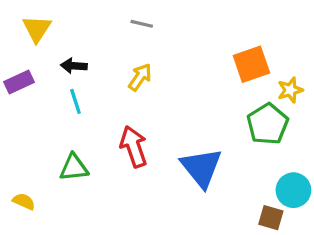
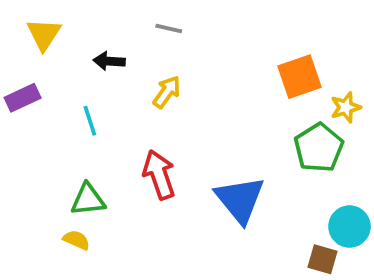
black arrow: (74, 66) -> (109, 61), moved
yellow semicircle: (24, 201) -> (76, 240), moved

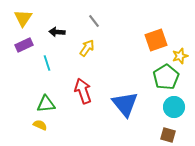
gray line: (169, 28) -> (94, 21), moved, turned 40
purple rectangle: (23, 98) -> (24, 45), moved
cyan circle: (349, 227) -> (174, 107), moved

